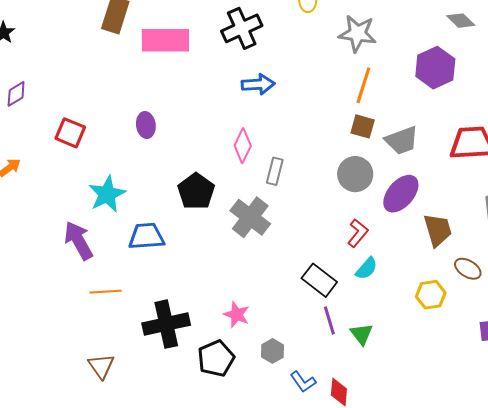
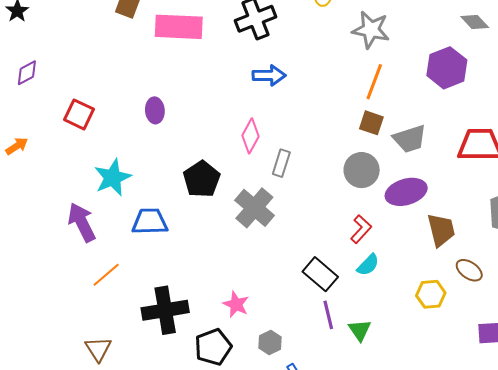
purple ellipse: (401, 194) -> (406, 192), turned 30
orange line: (106, 292) -> (106, 275), turned -40

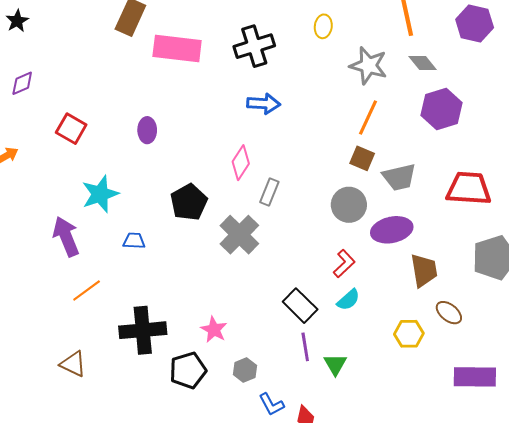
gray diamond: (475, 22) -> (423, 63), moved
blue trapezoid: (150, 222) -> (134, 241), size x0.6
brown triangle: (98, 349) -> (73, 364), turned -36

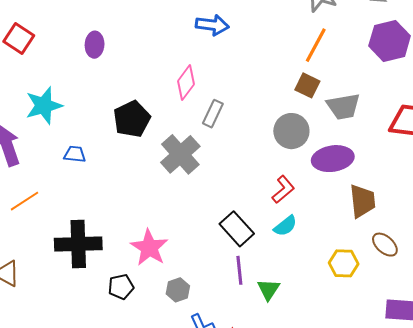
pink star: (214, 330) -> (149, 248), size x1.4
black pentagon: (188, 370) -> (121, 287), size x0.7

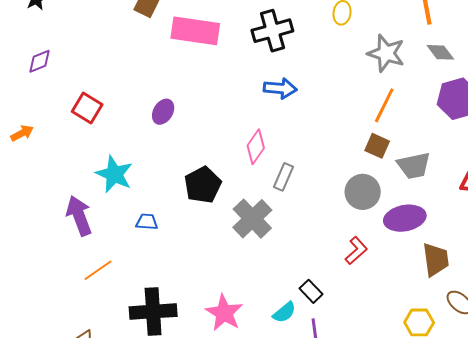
purple ellipse: (95, 45) -> (163, 112), turned 30
cyan star: (44, 106) -> (114, 174), turned -30
cyan semicircle: (285, 226) -> (284, 312), moved
black rectangle: (237, 229) -> (311, 291), size x0.7

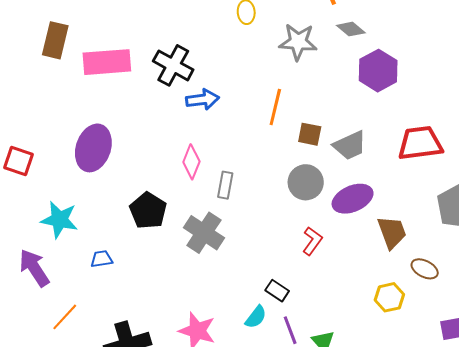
black cross: (272, 31) -> (173, 65), moved, turned -33
orange line: (384, 105) -> (275, 107), moved
purple ellipse: (163, 112) -> (93, 148), size x1.8

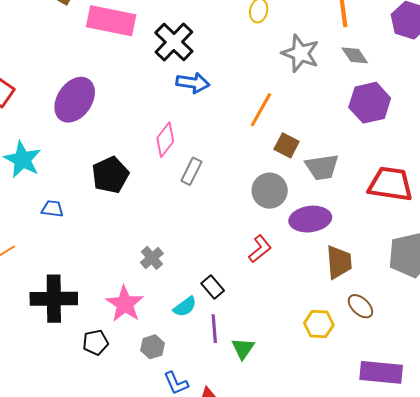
gray cross: (204, 233) -> (152, 258), moved, size x0.6

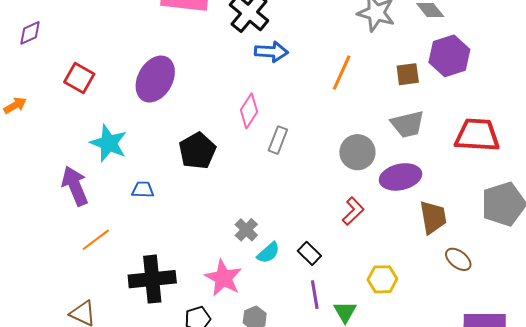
brown square: (287, 145) -> (408, 74), moved, turned -30
cyan semicircle: (185, 307) -> (268, 253), moved
yellow hexagon: (319, 324) -> (382, 279), moved

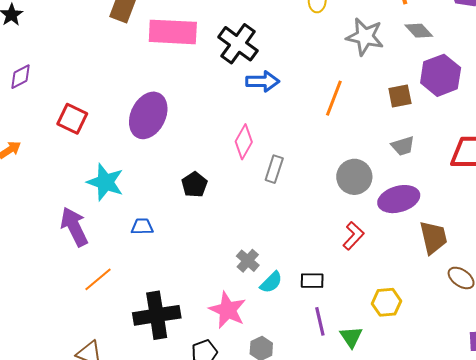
gray trapezoid: (408, 124) -> (403, 146), size x0.7
black pentagon: (197, 151) -> (194, 185), size x0.7
black rectangle: (309, 253) -> (312, 281), turned -40

